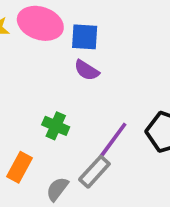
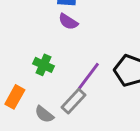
gray semicircle: (57, 189) -> (44, 114), turned -90

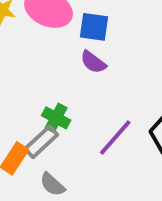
gray rectangle: (73, 101) -> (41, 142), moved

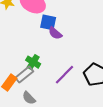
blue square: (94, 27) -> (48, 22), moved

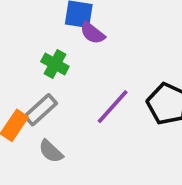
green cross: (33, 62) -> (55, 64), moved

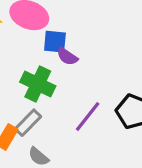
green cross: (55, 64) -> (38, 84), size x1.5

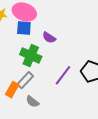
blue square: (55, 42) -> (24, 28), moved

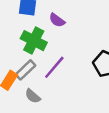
purple line: (63, 75) -> (54, 67), moved

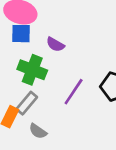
purple line: (54, 67) -> (74, 92), moved

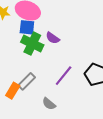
green cross: (32, 70) -> (32, 44), moved
gray semicircle: (38, 131) -> (49, 104), moved

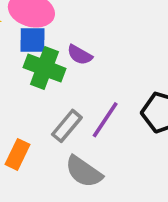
gray rectangle: (27, 81) -> (67, 126), moved
gray semicircle: (49, 104) -> (84, 172), size x1.5

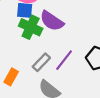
purple semicircle: (80, 55) -> (52, 21), size x1.6

